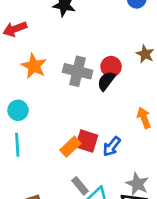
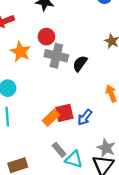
red circle: (111, 67) -> (46, 37), moved
red square: (87, 141) -> (64, 113), turned -30

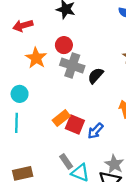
red square: (64, 113) -> (75, 125), turned 30
orange rectangle: (51, 118) -> (61, 118), moved

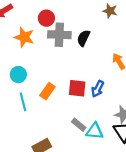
orange rectangle: (61, 118) -> (47, 91), moved

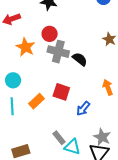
black semicircle: (83, 38) -> (80, 59), turned 91
red square: (77, 88) -> (61, 92), moved

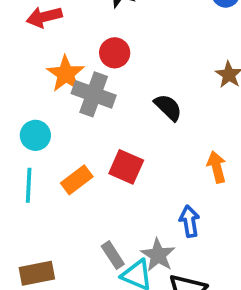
gray cross: (58, 52) -> (94, 94), moved
blue arrow: (83, 109) -> (189, 221), moved, turned 126
gray star: (102, 137) -> (158, 255), moved

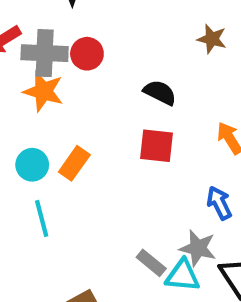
gray cross: (94, 94) -> (45, 53), moved
red square: (126, 167) -> (157, 146), moved
orange rectangle: (77, 180) -> (74, 163), moved

